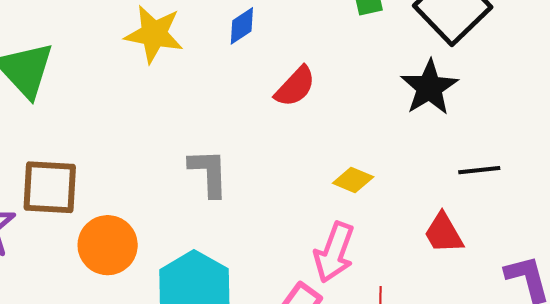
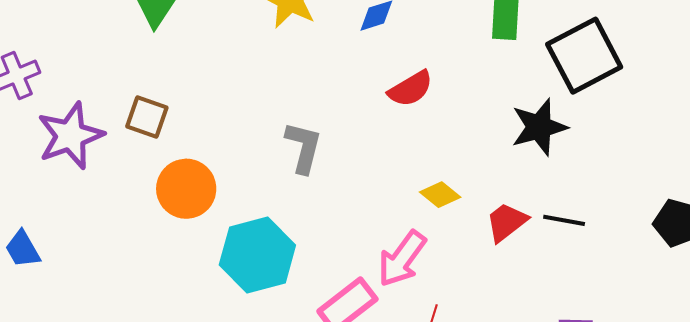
brown square: (50, 187) -> (147, 117), size x0.7
red trapezoid: (444, 233) -> (507, 222), moved, turned 66

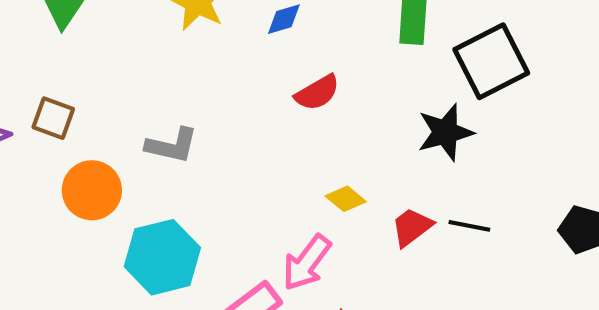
gray L-shape: (303, 147) -> (172, 146), moved, turned 88

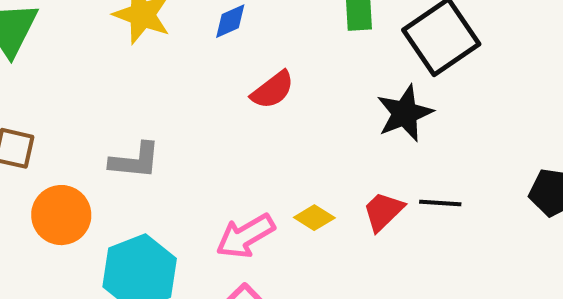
yellow diamond: (346, 199) -> (314, 218), moved
pink arrow: (307, 263) -> (245, 236), moved, turned 30

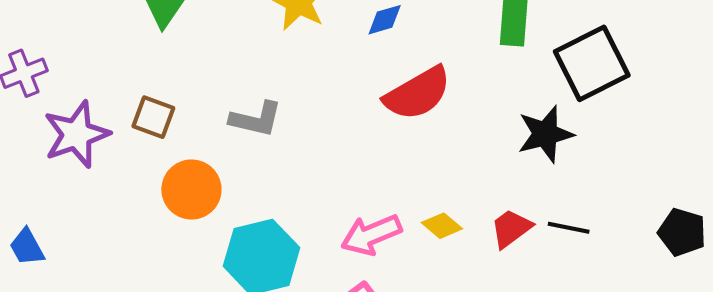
red semicircle: (273, 90) -> (418, 93), size x1.5
gray L-shape: (135, 161) -> (256, 119), moved

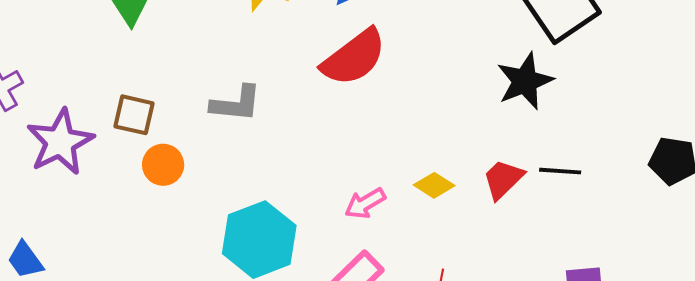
red semicircle: (418, 93) -> (354, 57), moved
orange circle: (191, 190) -> (163, 165), moved, size x0.7
pink arrow: (371, 235) -> (365, 203), size x0.7

